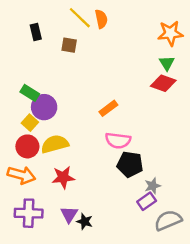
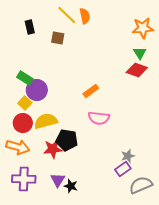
black pentagon: (130, 164) -> (67, 140), moved

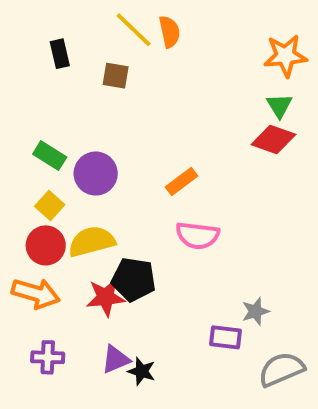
purple circle: (37, 90) -> (96, 174), moved
purple rectangle: (123, 169) -> (225, 337), moved, turned 42
purple cross: (24, 179) -> (48, 357), size x0.7
purple triangle: (58, 180) -> (116, 359), turned 35

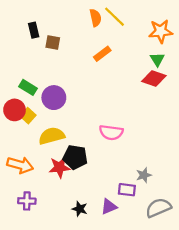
yellow line: (134, 30) -> (115, 17), moved
brown square: (116, 76) -> (53, 43), moved
orange rectangle: (182, 182) -> (102, 54), moved
red circle: (46, 245) -> (15, 110), moved
purple triangle: (116, 359) -> (109, 207), moved

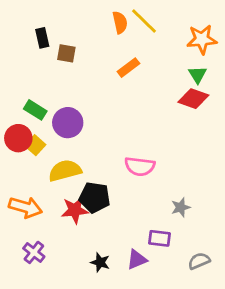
gray star: (144, 175) -> (181, 207), moved
purple cross: (27, 201) -> (34, 252), turned 36
gray semicircle: (158, 208) -> (199, 261), size x0.7

